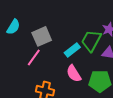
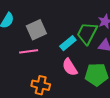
pink line: (34, 57) -> (29, 51), turned 48

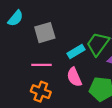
pink line: (29, 51) -> (41, 65), moved

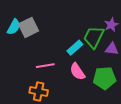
gray square: (45, 33) -> (28, 27), moved
orange cross: (41, 92) -> (39, 92), moved

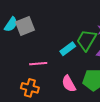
pink semicircle: (77, 72) -> (69, 84), moved

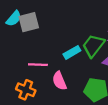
pink semicircle: (69, 84) -> (59, 81), moved

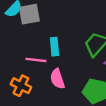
cyan rectangle: (72, 52) -> (55, 47), moved, turned -70

